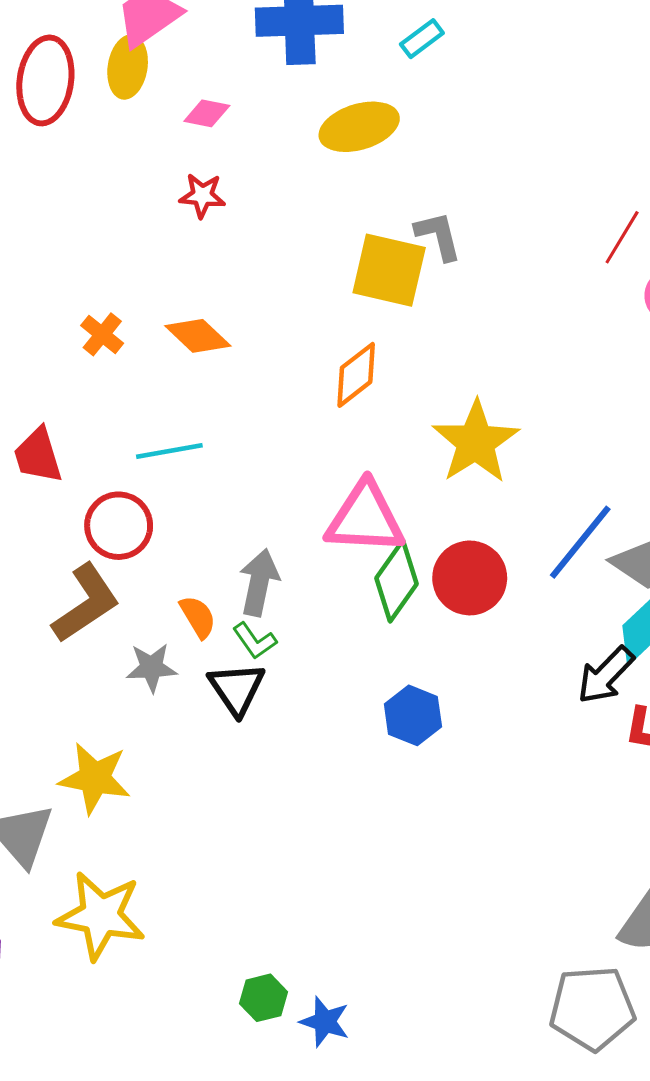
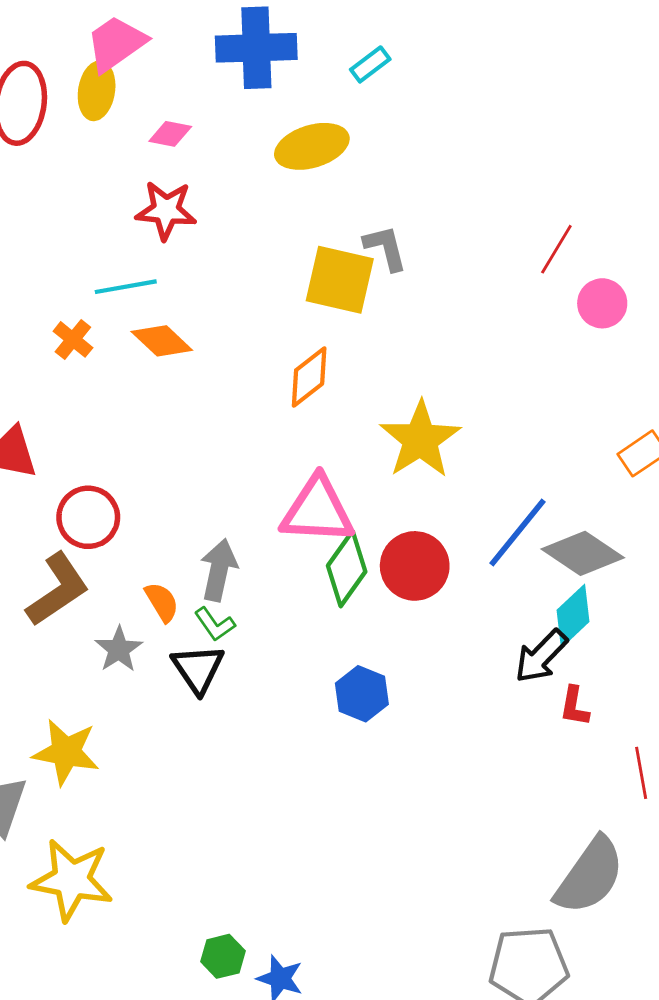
red star: (202, 196) -> (166, 210), size x1.4
cyan line: (169, 451) -> (126, 287), moved
gray star: (151, 668) -> (119, 649), turned -30

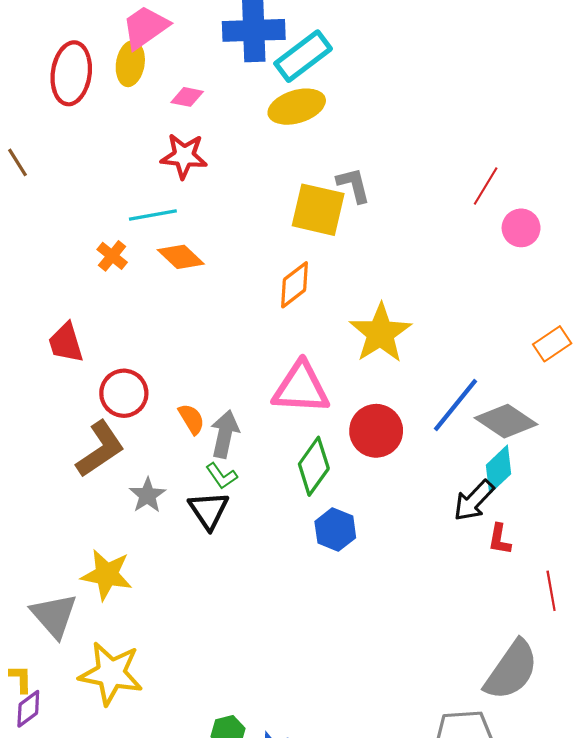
cyan rectangle: (370, 64) -> (303, 56), moved, size x1.8
green diamond: (347, 569) -> (314, 466), moved
orange semicircle: (162, 602) -> (191, 419), moved

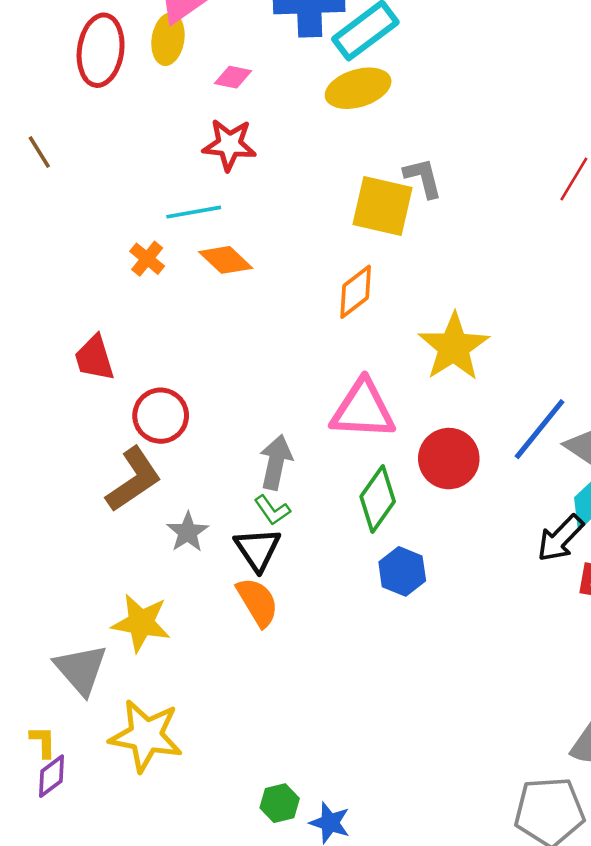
orange semicircle: (191, 419) -> (258, 602), moved, size x1.4

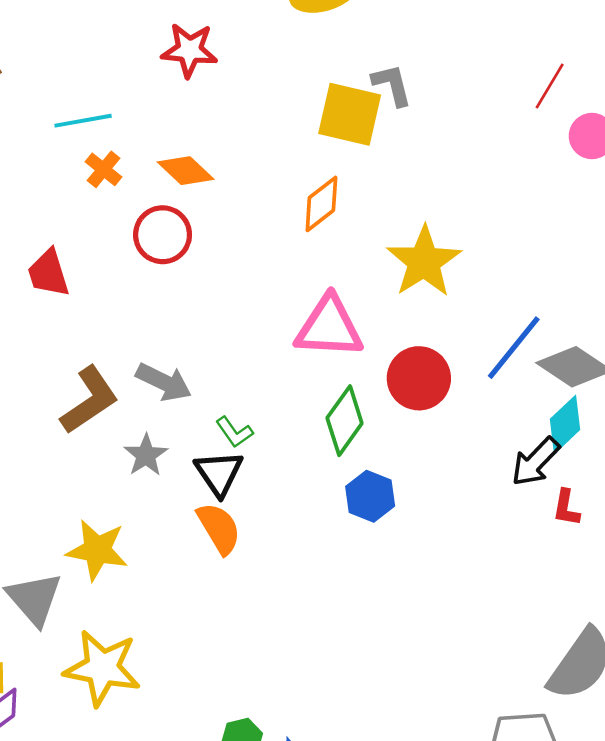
cyan line: (194, 212) -> (83, 121), moved
red circle: (161, 416) -> (163, 235), moved
gray arrow: (276, 462) -> (164, 382), moved, turned 104

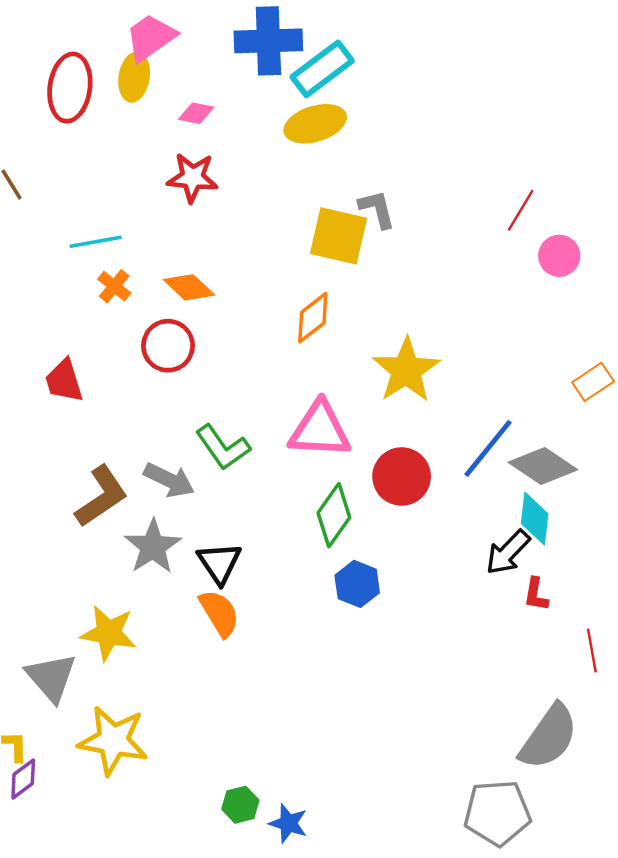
cyan diamond: (565, 424) -> (535, 519), turned -40
green L-shape: (234, 432) -> (223, 447), moved, size x1.6
gray star: (146, 455) -> (153, 547), size x1.4

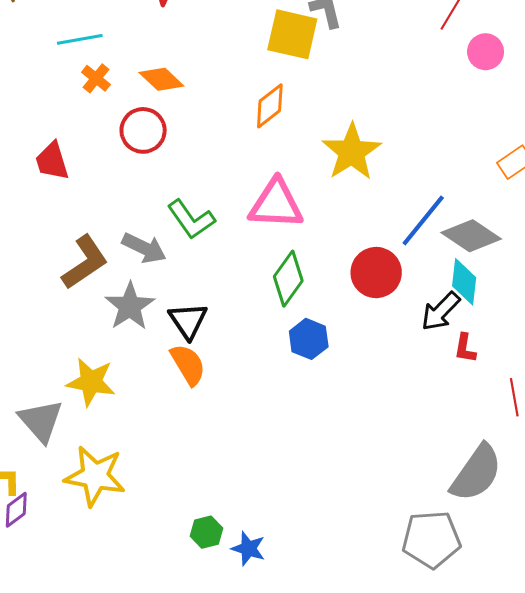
red circle: (402, 476) -> (376, 273), moved

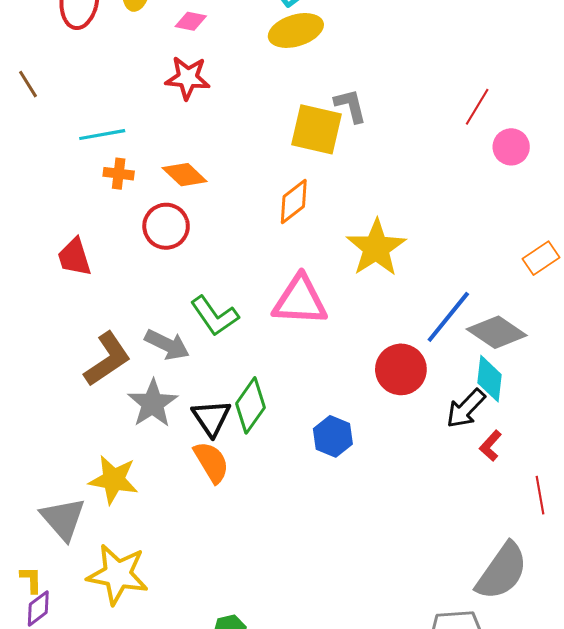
orange cross: (96, 78) -> (119, 174), turned -32
green diamond: (288, 279) -> (251, 405), moved
red L-shape: (465, 348) -> (491, 446), turned 32

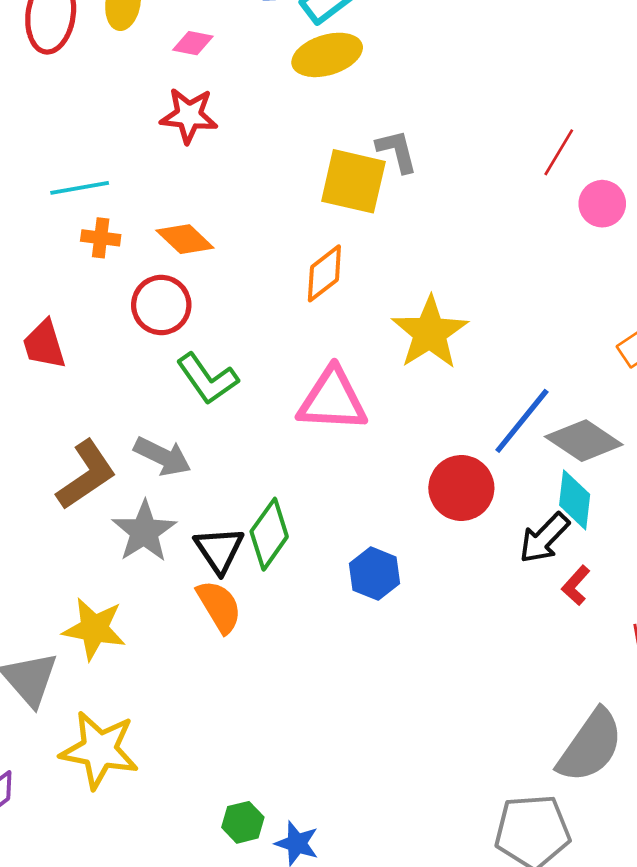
green L-shape: (214, 316) -> (207, 379), moved

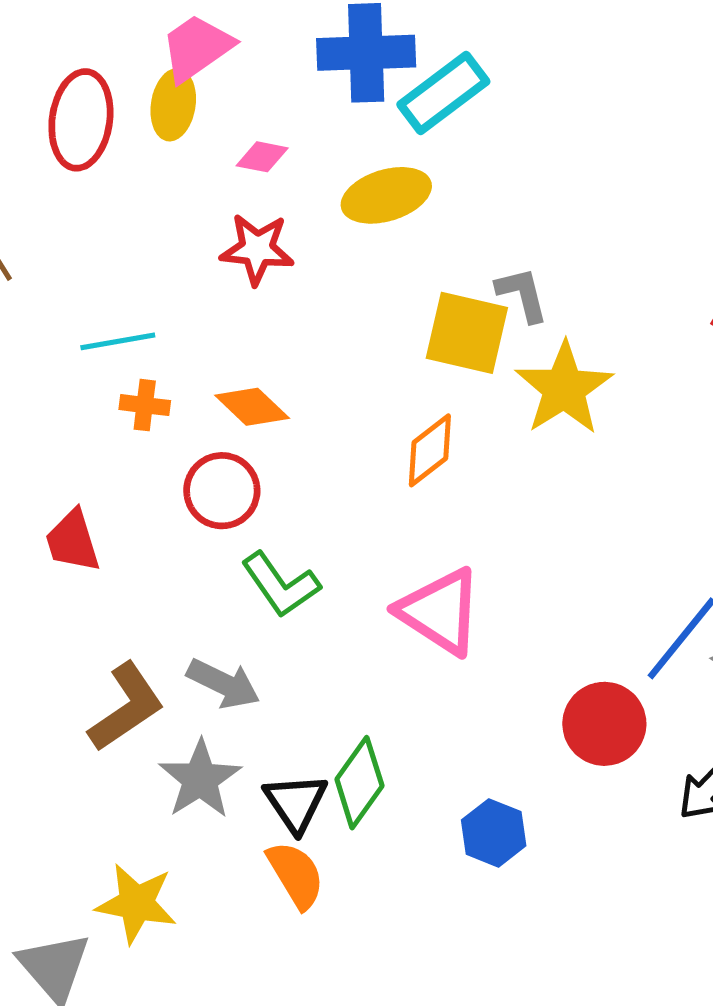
yellow ellipse: (327, 55) -> (386, 195), moved
yellow star: (430, 333) -> (564, 388), moved
pink triangle: (332, 400) -> (440, 611), turned 30

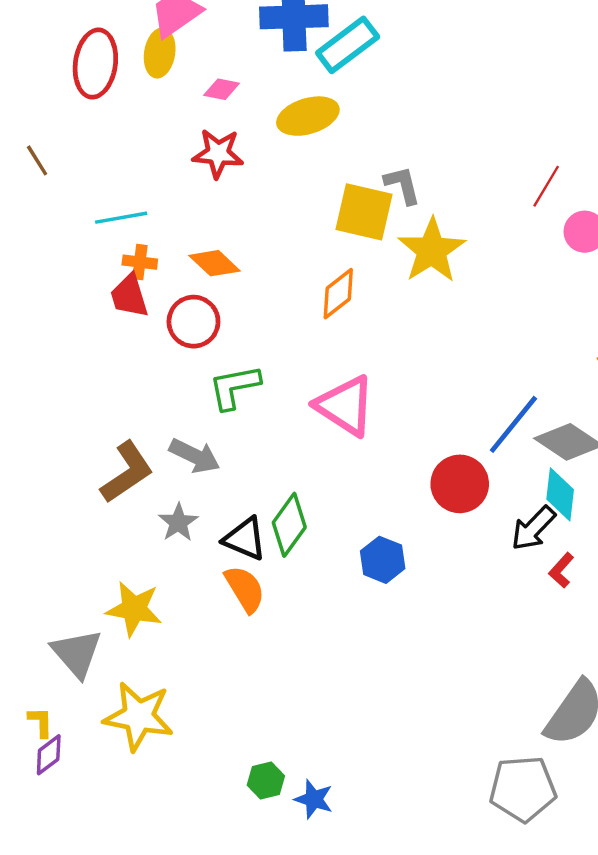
red trapezoid: (73, 541) -> (129, 296), moved
green L-shape: (281, 585) -> (234, 387), turned 114
gray star: (200, 779) -> (178, 522), size x0.7
black triangle: (296, 803) -> (245, 539), turned -33

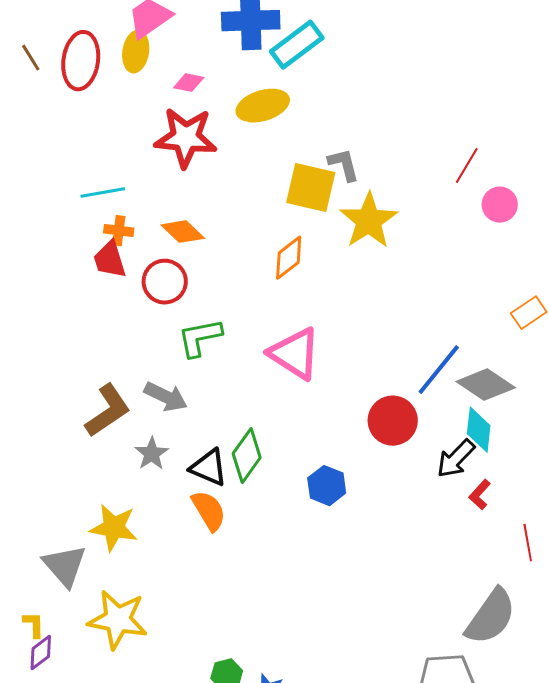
red star: (218, 153) -> (186, 138), size x1.4
brown line: (37, 160) -> (31, 58), moved

